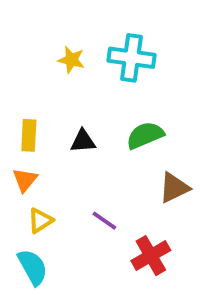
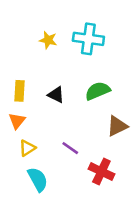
black triangle: (83, 141) -> (56, 95), turned 30
red cross: (151, 256) -> (101, 172), turned -35
cyan semicircle: (33, 267) -> (38, 179), moved

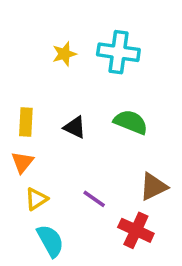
yellow star: (48, 40) -> (64, 54), turned -30
green semicircle: (98, 91) -> (131, 122), turned 45
brown triangle: (117, 126) -> (153, 187), moved

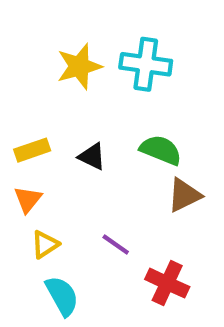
yellow star: (64, 54) -> (79, 66), size x1.5
yellow rectangle: (26, 122) -> (32, 150), turned 68
brown triangle: (153, 187) -> (184, 195), moved

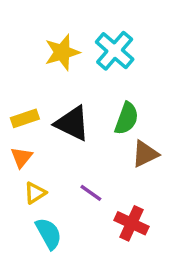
cyan cross: (146, 64) -> (115, 51), turned 33
green semicircle: (161, 150) -> (126, 118), turned 88
black triangle: (92, 156) -> (72, 123), size x1.6

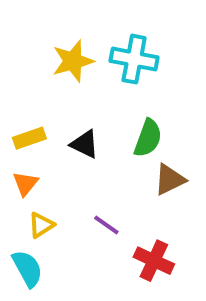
cyan cross: (115, 51) -> (134, 59), turned -30
black triangle: (72, 123) -> (85, 144), size x0.7
cyan semicircle: (49, 234) -> (27, 269), moved

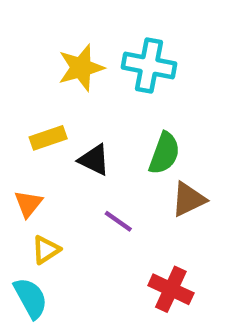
yellow rectangle: (29, 138) -> (48, 138), moved
purple line: (106, 225) -> (118, 221), moved

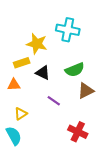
yellow star: (81, 68) -> (37, 44), moved, turned 30
green semicircle: (164, 153) -> (75, 70), turned 48
orange triangle: (28, 204) -> (14, 85), moved, turned 48

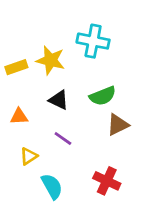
yellow rectangle: (22, 63) -> (16, 67), moved
purple line: (54, 101) -> (63, 138), moved
cyan semicircle: (14, 136) -> (52, 186), moved

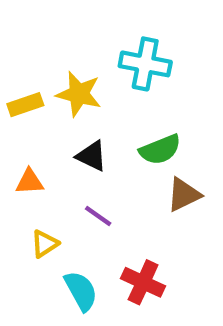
red cross: (107, 181) -> (143, 282), moved

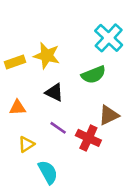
cyan cross: (145, 64) -> (109, 38), moved, turned 32
green semicircle: (160, 150) -> (94, 75), moved
red cross: (143, 282) -> (88, 138), moved

